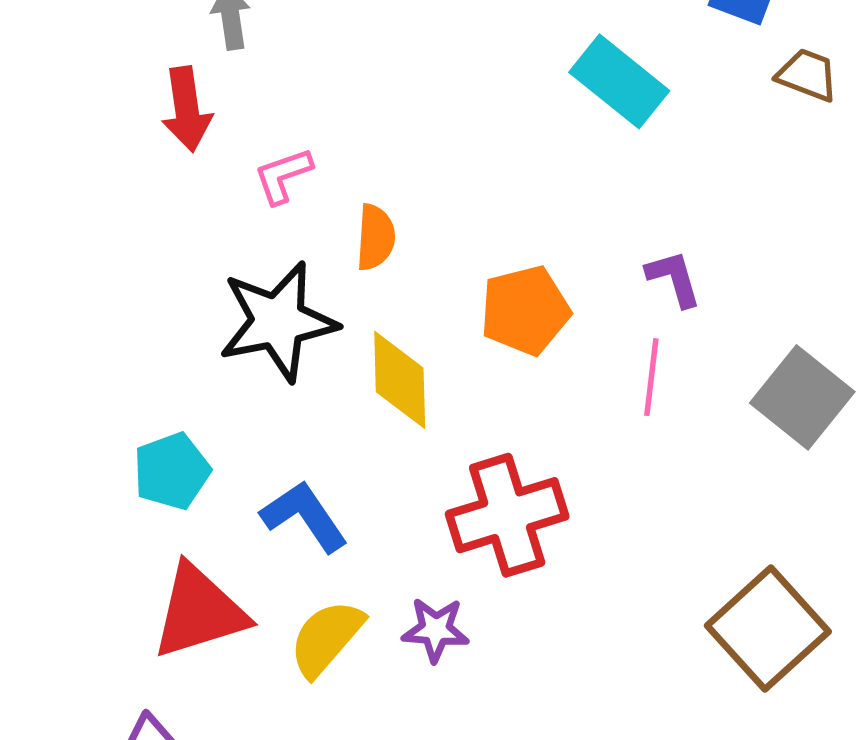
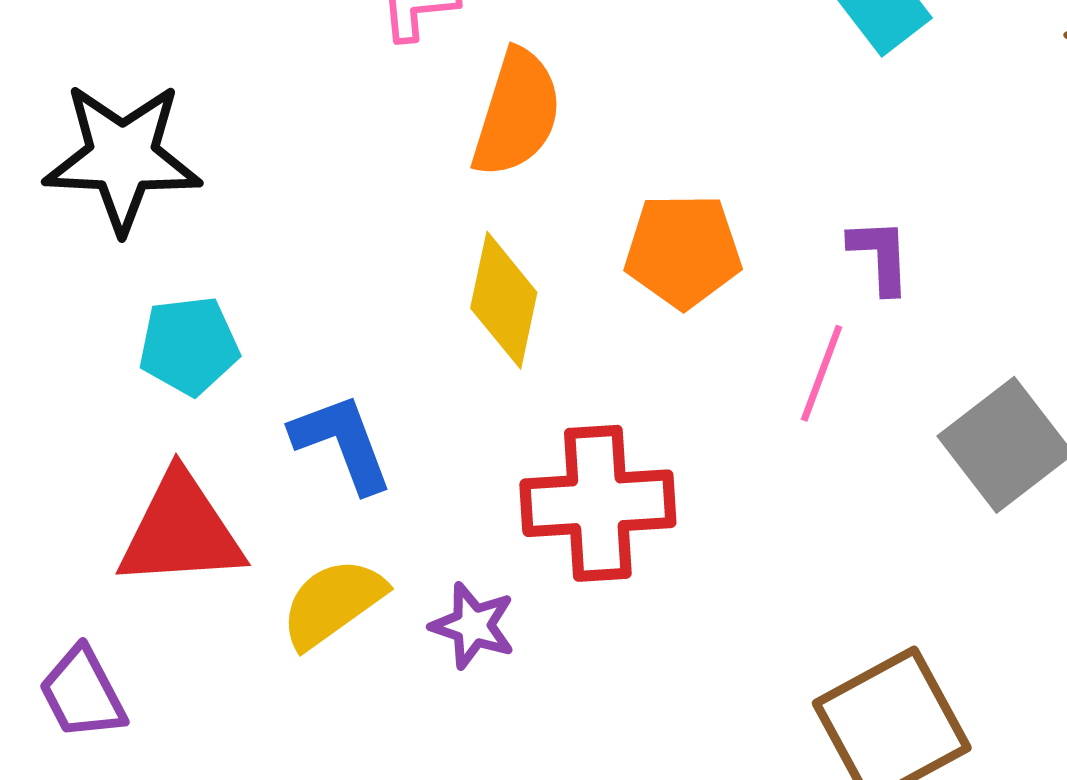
orange semicircle: (375, 237) -> (517, 113), size x1.5
black star: (278, 321) -> (122, 157), moved

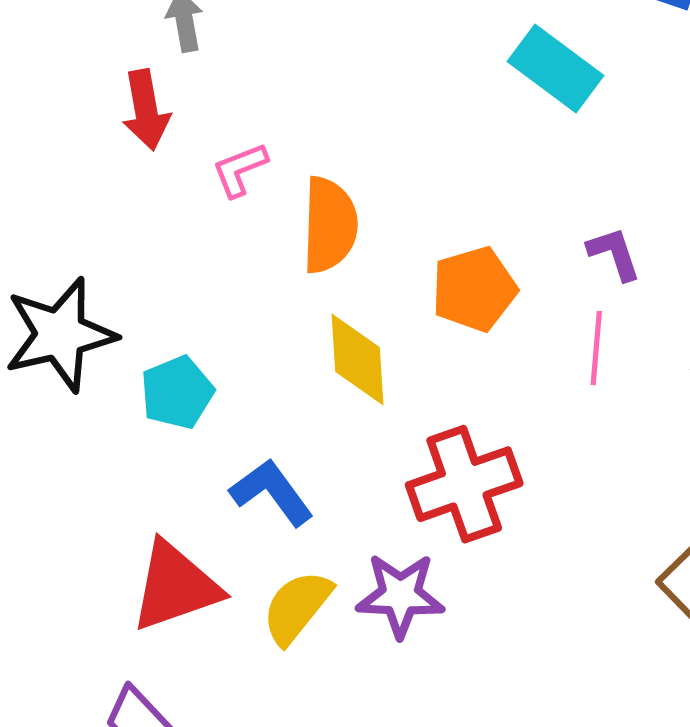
cyan pentagon: (189, 346) -> (177, 393), moved
purple star: (473, 626) -> (400, 595), size x1.4

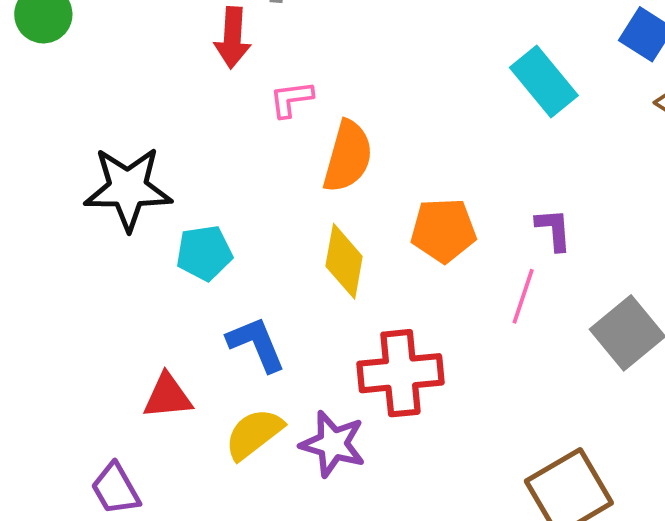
red triangle: (175, 586) -> (168, 396), size x0.7

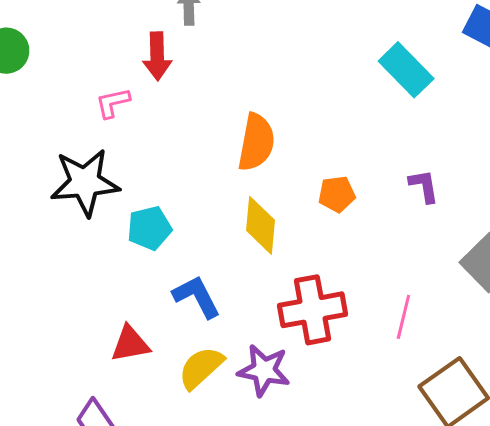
pink L-shape: (291, 99) -> (113, 103), moved
orange pentagon: (443, 230) -> (337, 194), size x0.7
pink line: (523, 296) -> (403, 317), moved

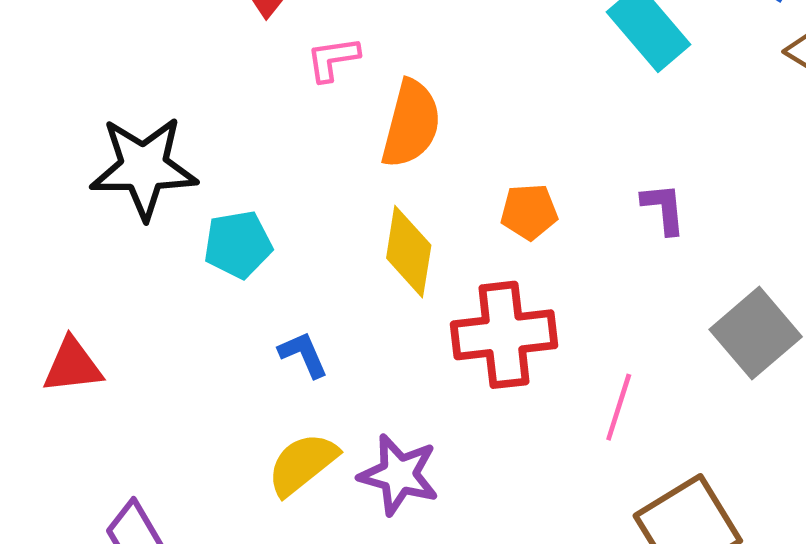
pink L-shape: (113, 103) -> (333, 59), moved
blue L-shape: (197, 297) -> (303, 355), size x0.7
red cross: (313, 310) -> (504, 335), moved
red triangle: (130, 344) -> (73, 366), moved

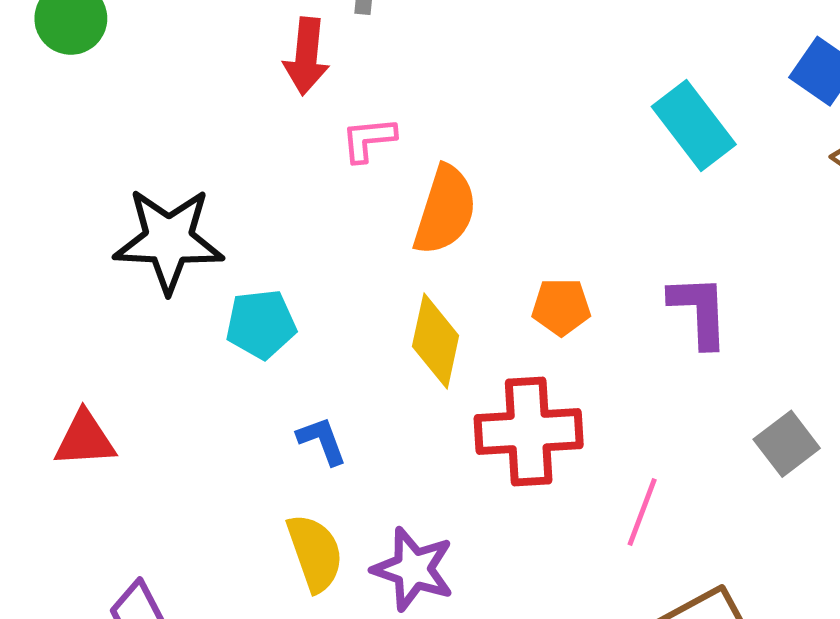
purple L-shape: (664, 208) -> (699, 311), size x1.4
gray square: (756, 333) -> (787, 444), size x0.7
yellow semicircle: (302, 464) -> (315, 553), turned 106

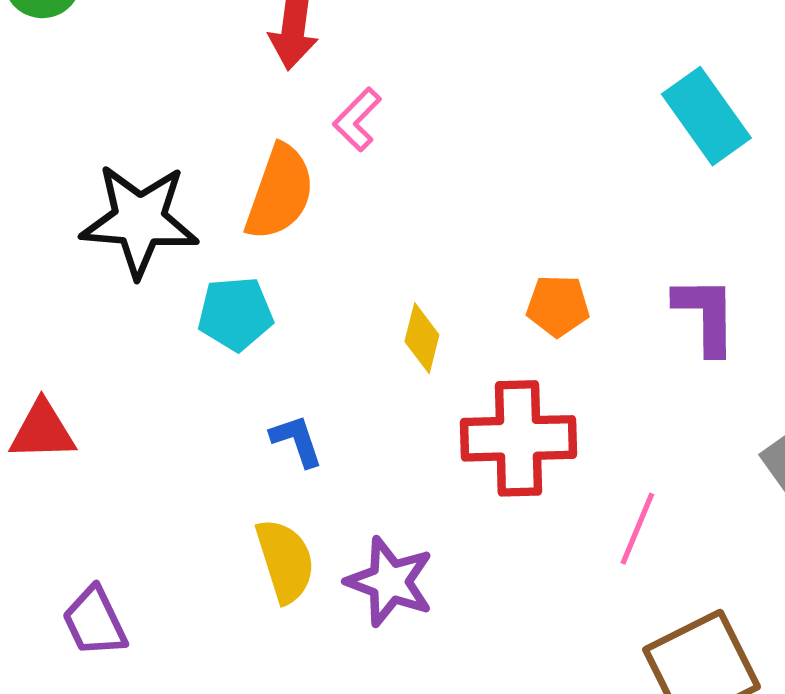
pink L-shape: (368, 139) -> (357, 119), turned -42
orange semicircle: (445, 210) -> (280, 192), moved
yellow diamond: (436, 341) -> (422, 338), size x0.7

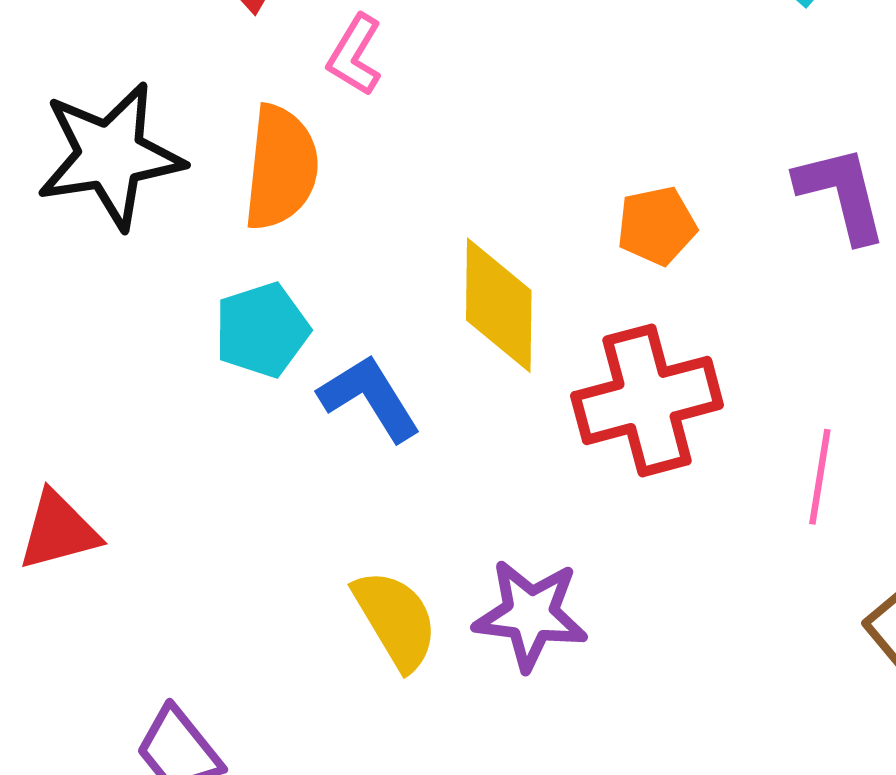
black star: (139, 220) -> (110, 156), moved
yellow diamond: (422, 338) -> (499, 305), size x1.6
blue L-shape: (297, 441) -> (370, 398), moved, size x1.4

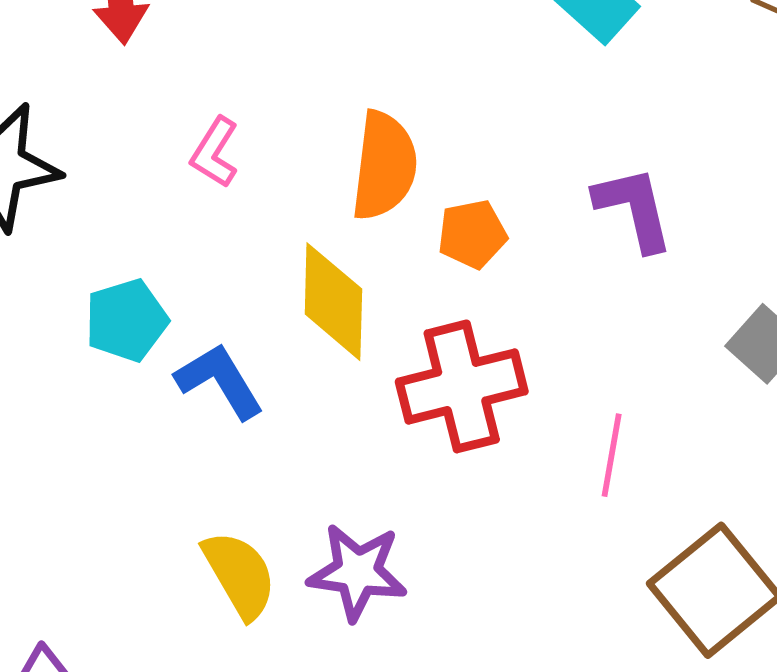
pink L-shape: (355, 55) -> (215, 152), moved
orange semicircle: (281, 168) -> (384, 166), moved

